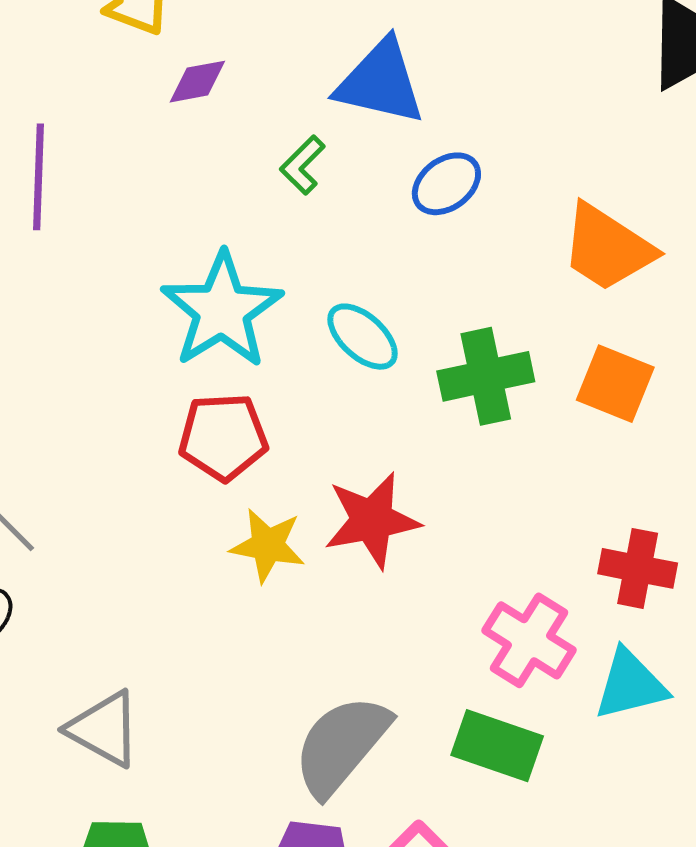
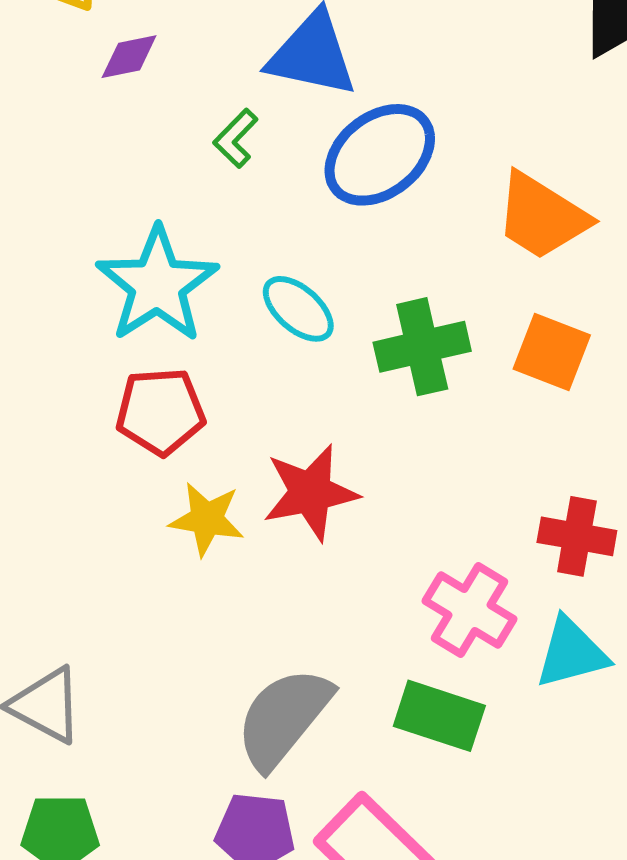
blue ellipse: (446, 184) -> (380, 155), size x1.6

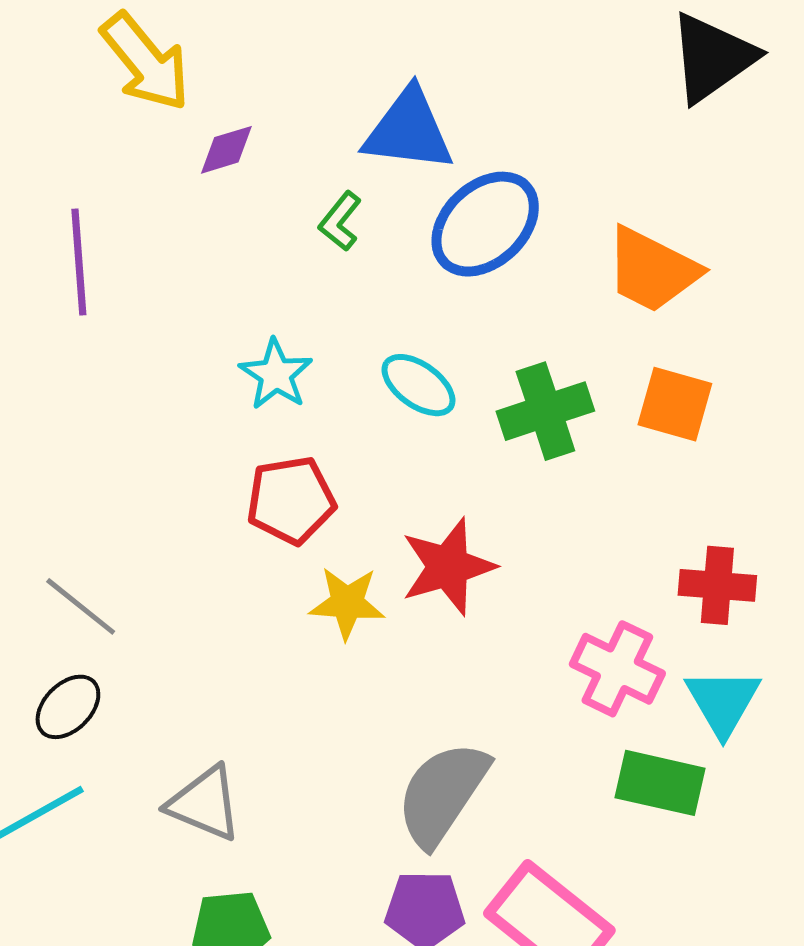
cyan star: (157, 285) -> (276, 374), size x0.6
cyan triangle: (572, 653) -> (723, 702), turned -40
green rectangle: (439, 716) -> (660, 783), moved

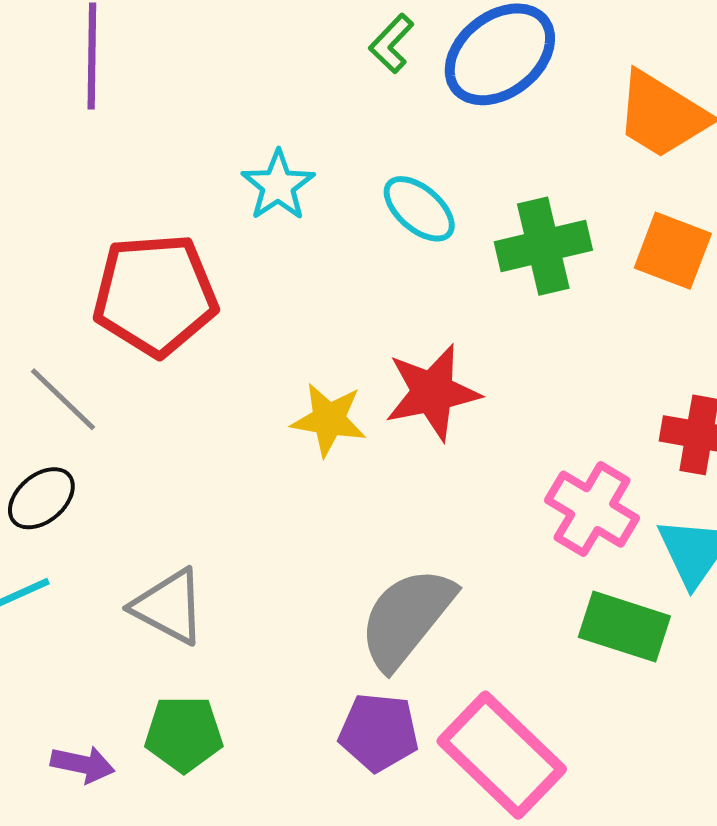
green L-shape: (340, 221) -> (391, 44), moved
red pentagon: (291, 500) -> (155, 295), moved, size x1.4

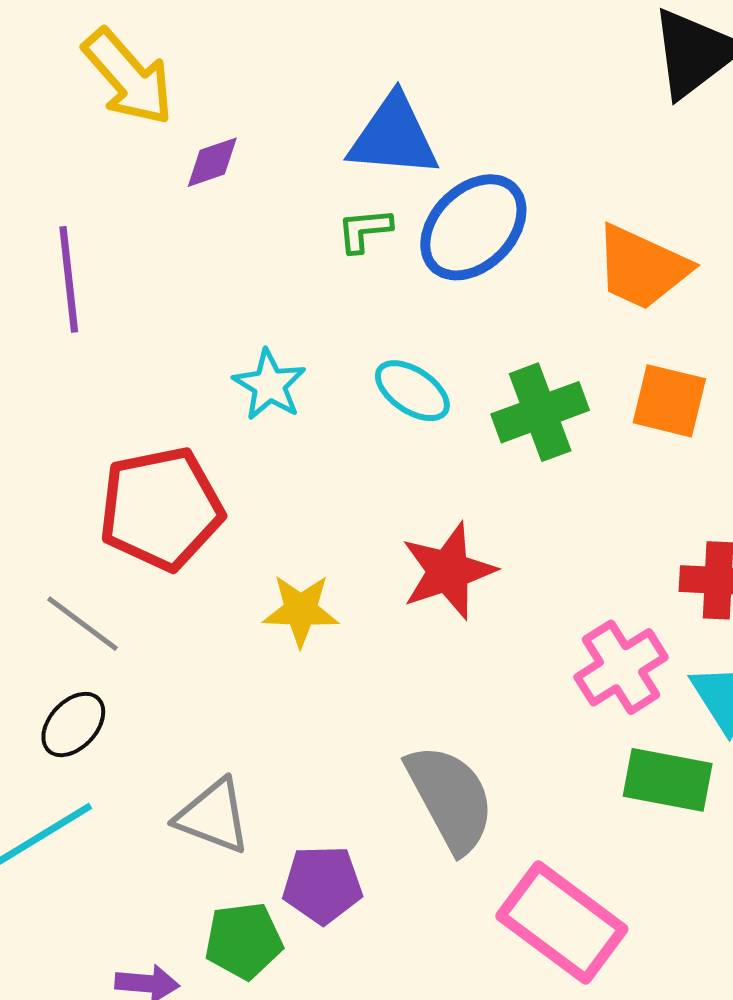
green L-shape: (391, 44) -> (364, 230), turned 48
yellow star: (329, 420) -> (301, 610), moved
pink cross: (592, 509) -> (621, 667), turned 34
gray semicircle: (407, 618) -> (450, 798), turned 120
purple pentagon: (379, 732) -> (322, 885), moved

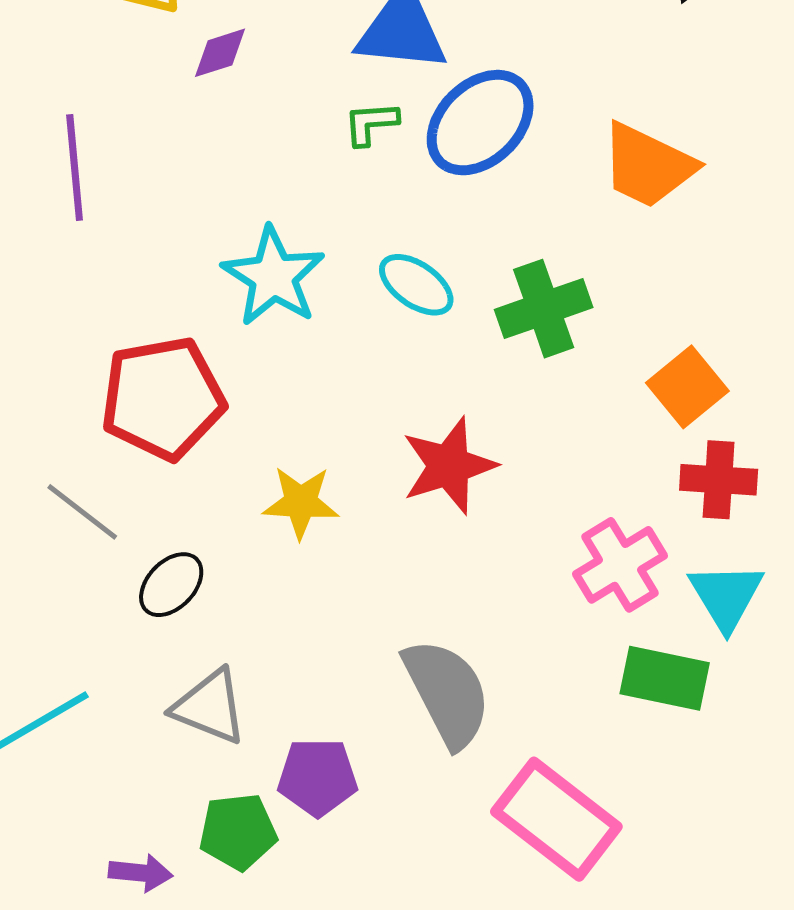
cyan star: (269, 385) -> (273, 276), size x1.4
orange square: (669, 401) -> (687, 387), moved, turned 36
black ellipse: (73, 725) -> (171, 585), moved

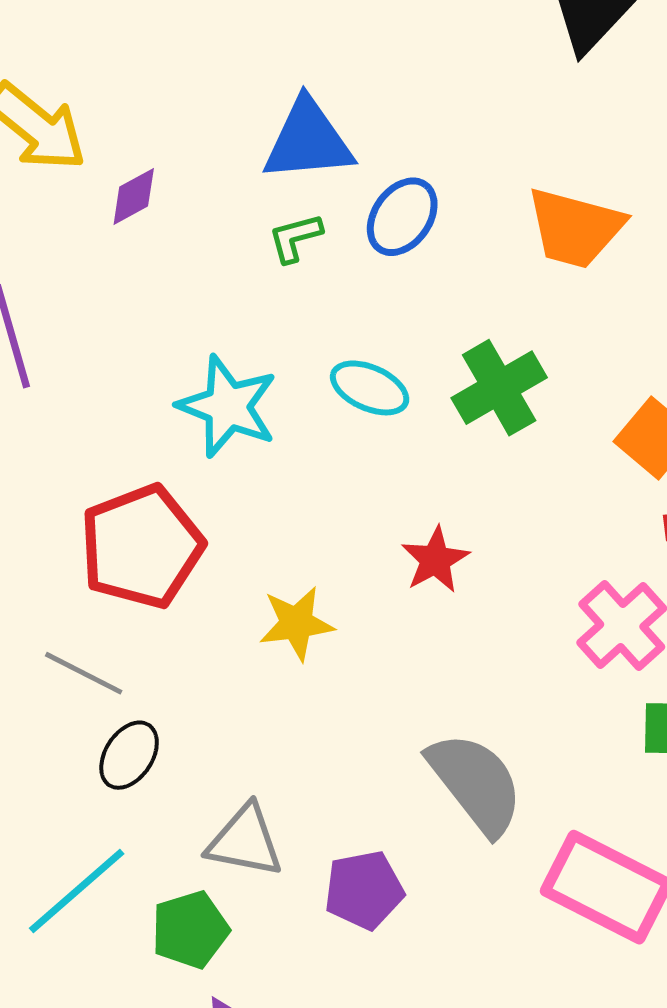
blue ellipse: (480, 123) -> (402, 217), size x0.7
red star: (449, 466) -> (435, 560), size x0.7
black ellipse: (171, 585) -> (129, 755), moved
green pentagon: (238, 832) -> (190, 930), moved

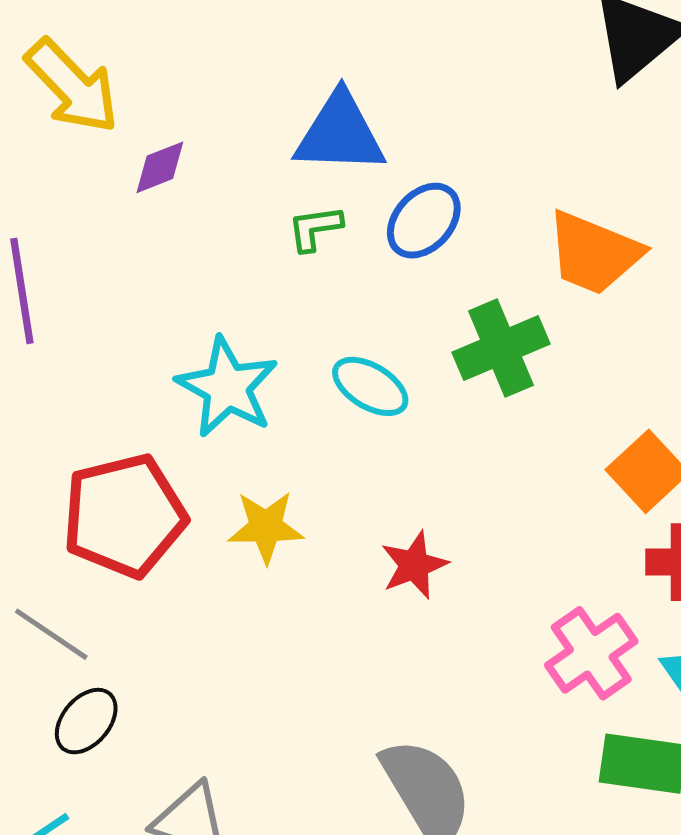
green cross: (499, 388) -> (501, 348), moved
yellow star: (296, 623) -> (266, 527), moved

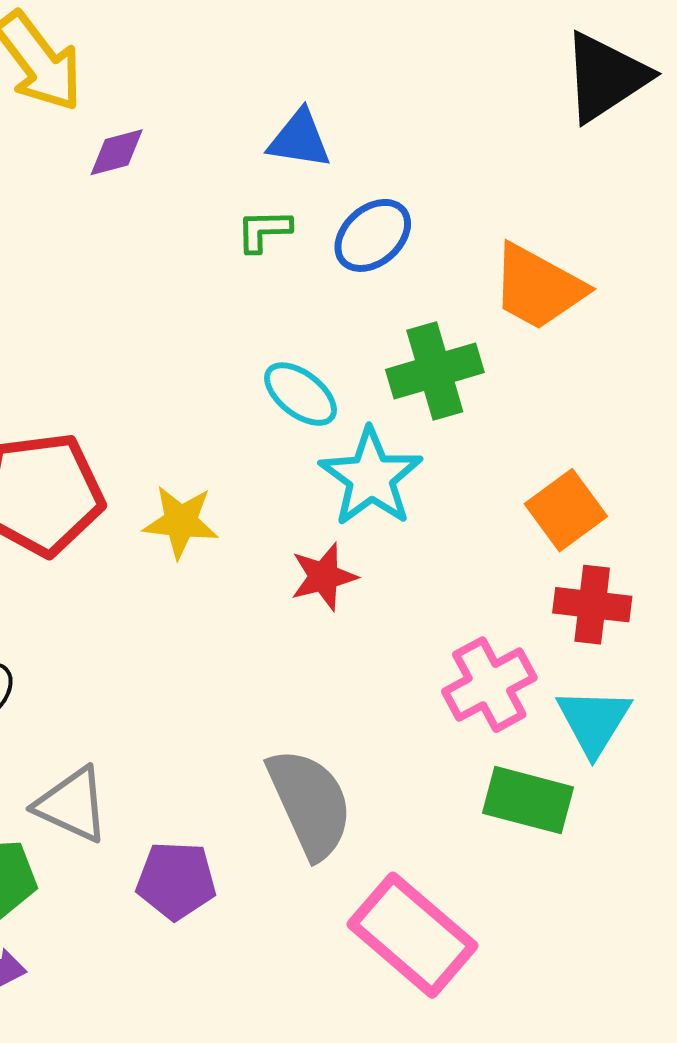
blue triangle: (340, 133) -> (299, 139), size x0.7
cyan star: (227, 387) -> (371, 477), moved

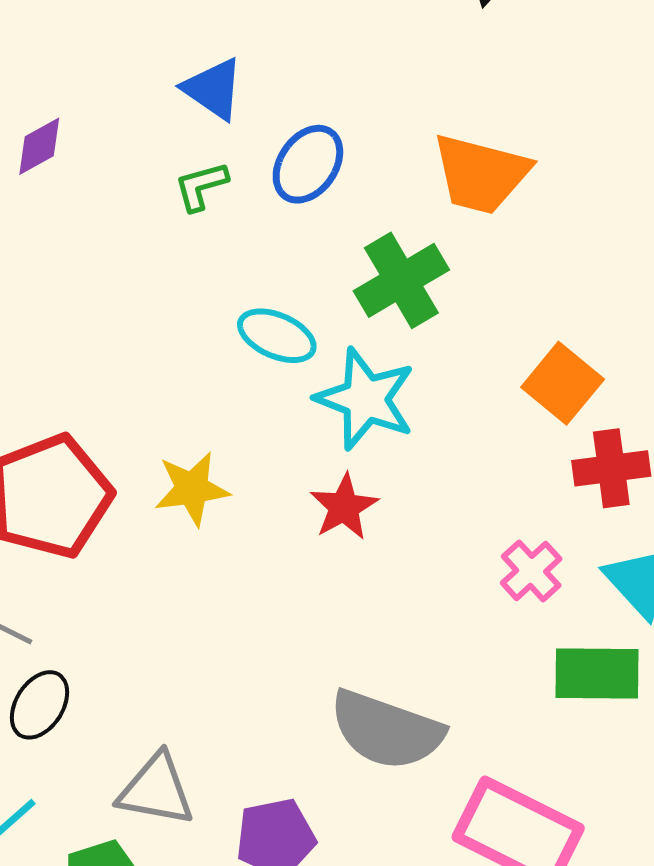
blue triangle: (299, 139) -> (213, 89), turned 40
pink cross: (489, 685) -> (531, 571), size x0.7
gray semicircle: (310, 803) -> (386, 730), turned 148

